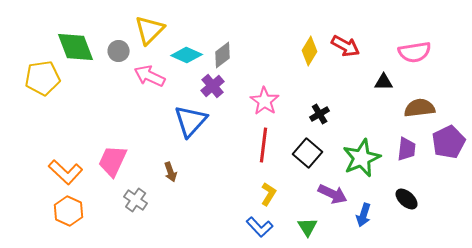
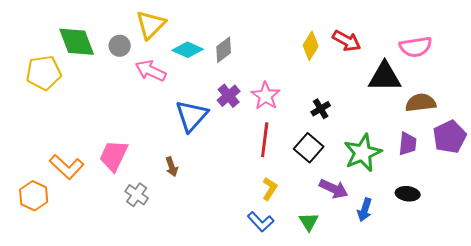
black triangle: (384, 82) -> (385, 77), size x1.8
purple cross: (213, 86) -> (229, 96), moved
black ellipse: (407, 199) -> (408, 194), turned -35
orange hexagon: (69, 211) -> (34, 196), moved

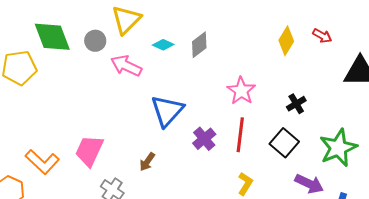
red arrow: (347, 41) -> (322, 36), size x0.7
cyan diamond: (188, 50) -> (163, 45), size x0.7
purple cross: (229, 96) -> (204, 139), moved
brown arrow: (172, 167) -> (147, 162), turned 54

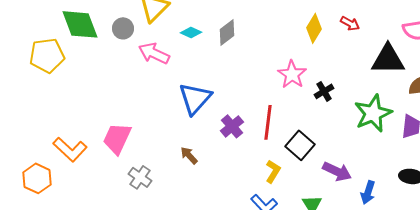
pink star: (241, 91) -> (292, 74), moved
black square: (284, 143) -> (300, 145), moved
green star: (338, 148) -> (373, 113), moved
brown arrow: (147, 162) -> (189, 155), moved, turned 102

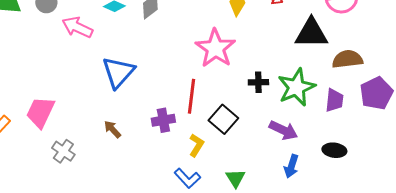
pink star: (292, 74) -> (215, 48), size x1.4
black cross: (324, 91) -> (258, 82), moved, turned 30
purple cross: (232, 126) -> (163, 120), moved, turned 30
purple arrow: (337, 171) -> (283, 130), moved

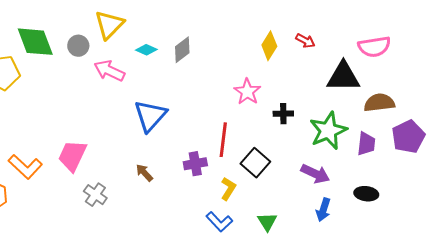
pink star: (215, 48) -> (247, 92), size x0.7
black cross: (258, 82) -> (283, 114), moved

